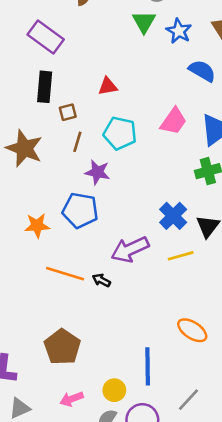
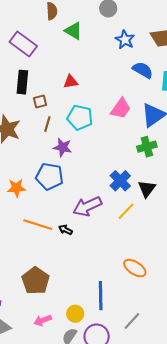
green triangle: (144, 22) -> (73, 31), moved, turned -30
yellow line: (181, 256) -> (126, 211), turned -30

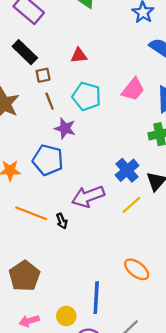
black rectangle: (22, 82) -> (25, 52), turned -55
brown line: (47, 124) -> (50, 101), turned -42
black arrow: (65, 230) -> (62, 221), turned -144

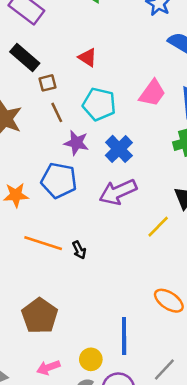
red triangle: (79, 55) -> (87, 58), turned 42
blue cross: (127, 170) -> (119, 149), moved
purple arrow: (88, 196) -> (118, 192), moved

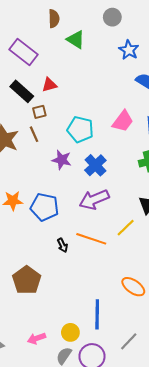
red triangle: (87, 58) -> (49, 85), moved, turned -49
brown line: (57, 112) -> (34, 134), moved
blue pentagon: (59, 180) -> (44, 207), moved
orange line: (43, 243) -> (91, 239), moved
brown pentagon: (40, 316) -> (27, 280), moved

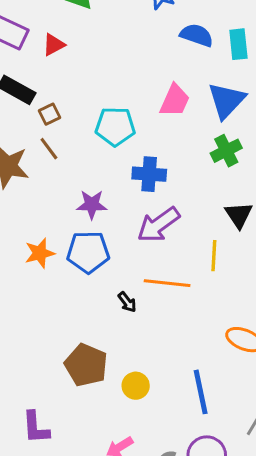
red triangle: (49, 85) -> (54, 45), moved
purple star: (62, 160) -> (92, 205), moved
blue cross: (95, 165) -> (149, 174), turned -30
yellow line: (126, 228) -> (214, 256), turned -30
yellow circle: (70, 332) -> (136, 386), moved

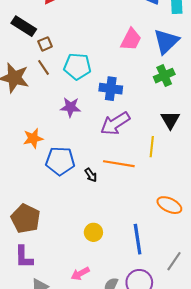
cyan pentagon: (115, 127) -> (77, 66), moved
blue pentagon: (88, 252) -> (60, 161), moved
brown pentagon: (86, 365) -> (26, 219), moved

